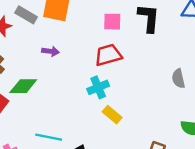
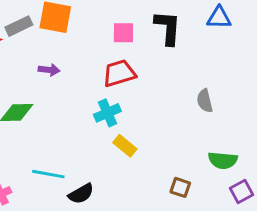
gray rectangle: (26, 15) -> (19, 26), turned -55

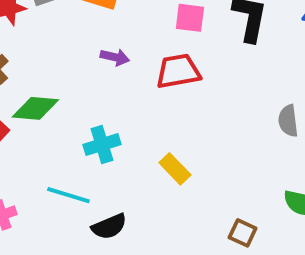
purple arrow: (49, 70) -> (115, 57), moved
cyan cross: (107, 113) -> (102, 144), moved

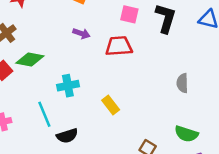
cyan line: (68, 195) -> (44, 114), turned 45

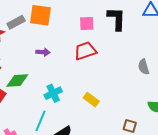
purple arrow: (81, 33) -> (43, 52), moved
cyan line: (44, 114) -> (40, 121), turned 60

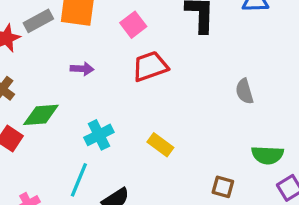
pink square: (87, 23) -> (133, 25), moved, turned -35

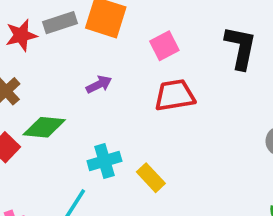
purple arrow: (82, 69) -> (99, 84), turned -40
yellow rectangle: (160, 145) -> (151, 178), moved

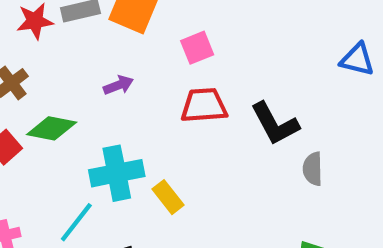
black L-shape: (241, 48) -> (275, 124), moved, turned 135
cyan cross: (104, 161) -> (117, 173), size x1.4

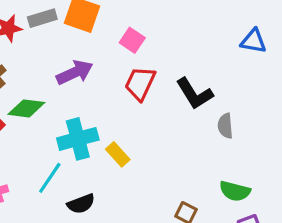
pink square: (197, 48) -> (132, 40), turned -30
purple arrow: (118, 85) -> (75, 72), size x1.6
red trapezoid: (204, 105) -> (140, 83), turned -57

